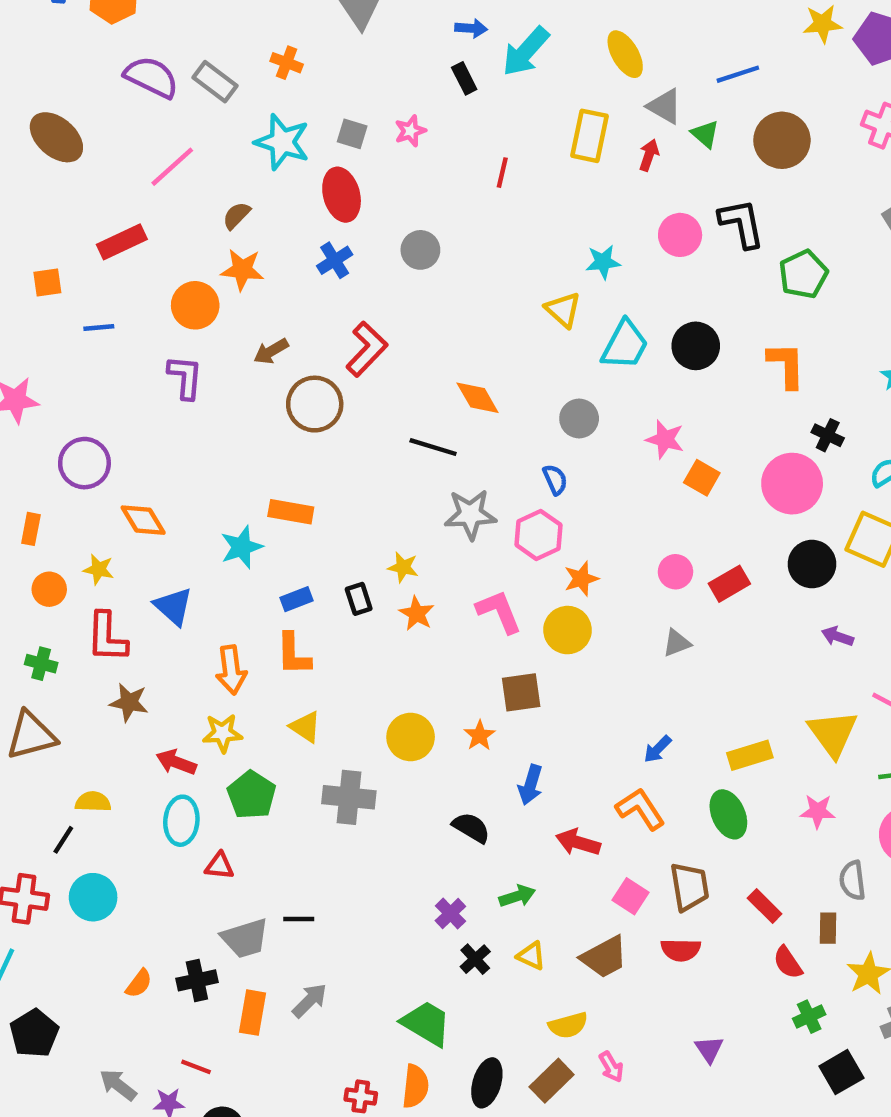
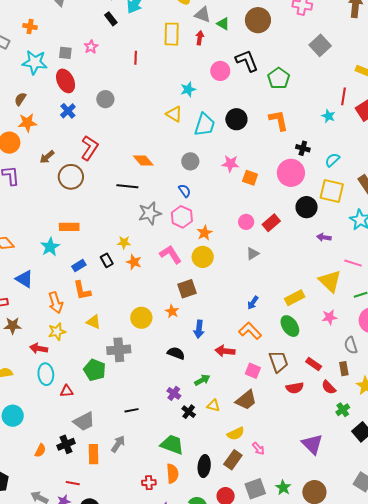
green pentagon: (252, 795) -> (95, 370), moved
black line: (299, 919) -> (132, 410), moved
red semicircle: (681, 950) -> (295, 388), moved
purple triangle: (709, 1049) -> (312, 444), moved, size x1.6

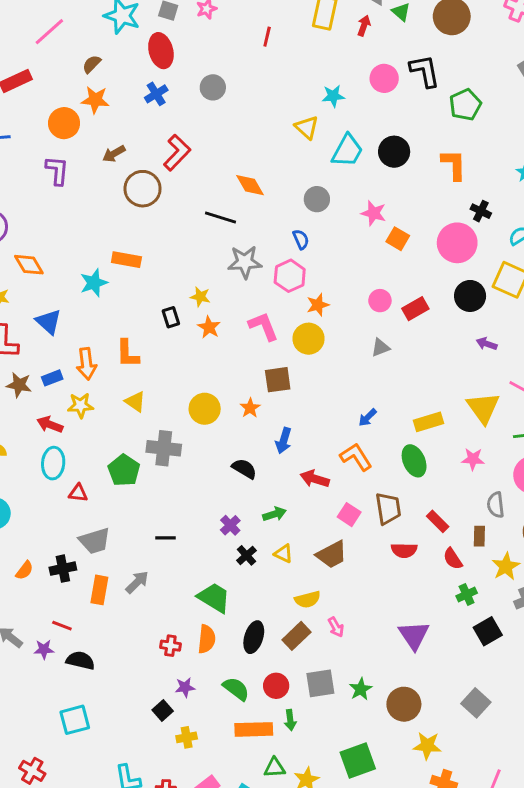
blue rectangle: (79, 266) -> (52, 378), moved

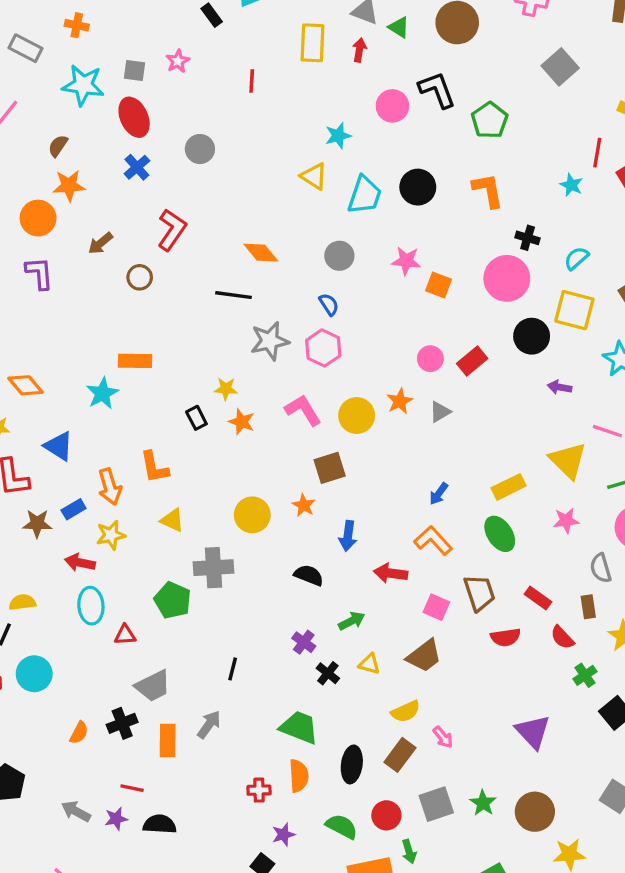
brown circle: (143, 189) -> (140, 277), size x0.6
orange star: (318, 305) -> (400, 401), moved
black line: (165, 538) -> (233, 669), turned -66

